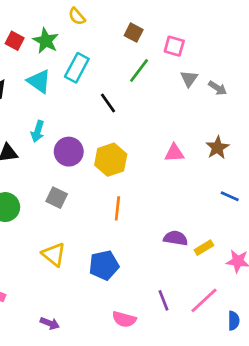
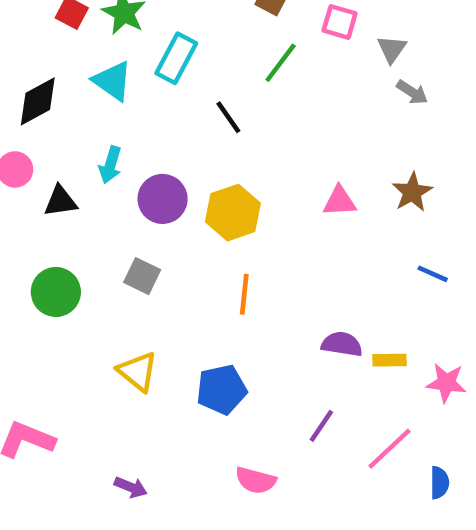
gray triangle: (189, 79) -> (392, 49), moved
yellow rectangle: (204, 248) -> (390, 360), turned 30
purple line: (163, 300) -> (321, 426), moved, turned 55

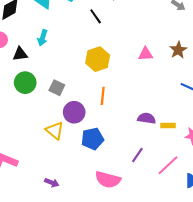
purple circle: (163, 199) -> (74, 112), moved
green circle: (56, 292) -> (25, 83), moved
pink semicircle: (256, 480) -> (108, 180), size x1.4

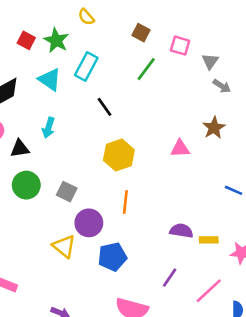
black line: (96, 16) -> (104, 107), moved
brown star: (178, 50) -> (214, 128), moved

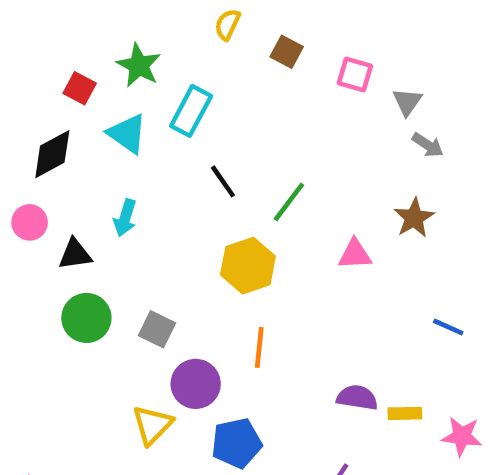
yellow semicircle: (86, 17) -> (227, 24), moved, turned 66
red square: (26, 40) -> (80, 88), moved
green line: (146, 69) -> (289, 202), moved
yellow triangle: (64, 246) -> (152, 425), turned 35

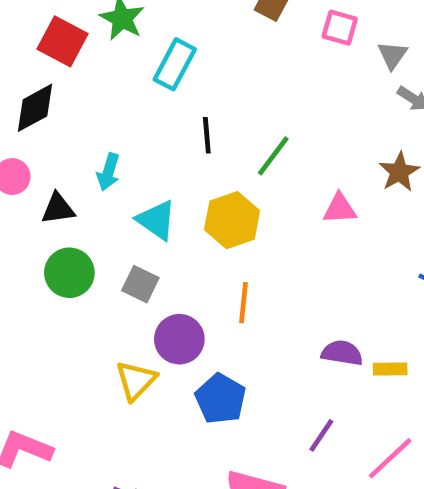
red square: (80, 88) -> (63, 41), size x1.5
cyan triangle: (127, 134) -> (156, 220), moved
black line: (223, 181) -> (207, 135), turned 30
blue pentagon: (237, 443) -> (221, 399), turned -30

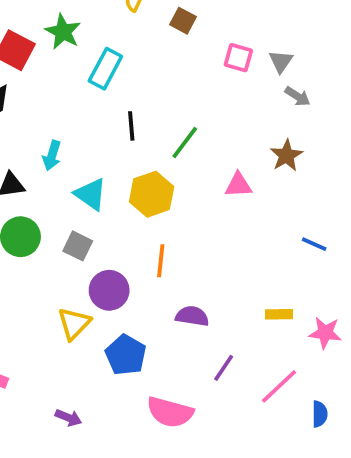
pink square: (340, 28) -> (238, 58), moved
purple semicircle: (342, 353) -> (192, 316), moved
blue pentagon: (221, 399) -> (126, 355), moved

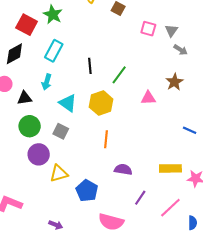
cyan rectangle: (105, 69) -> (54, 51), moved
purple circle: (109, 290) -> (39, 154), moved
yellow rectangle: (279, 314) -> (170, 168), size x1.5
yellow triangle: (74, 324) -> (59, 174), turned 30

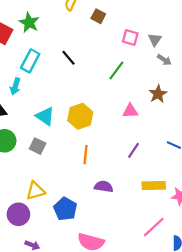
black line: (90, 66) -> (68, 58), moved, turned -35
green line: (119, 75) -> (116, 70), moved
cyan arrow: (47, 82) -> (15, 86), moved
purple circle: (39, 154) -> (18, 214), moved
purple line: (140, 198) -> (133, 150), moved

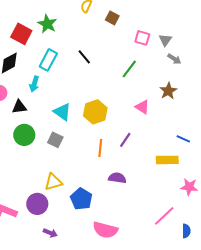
pink triangle: (130, 111) -> (142, 107), turned 35
purple line: (133, 150) -> (125, 140), moved
yellow rectangle: (154, 186) -> (167, 160), moved

